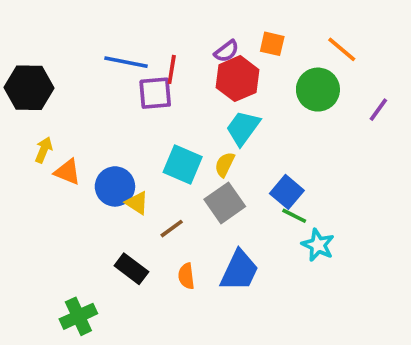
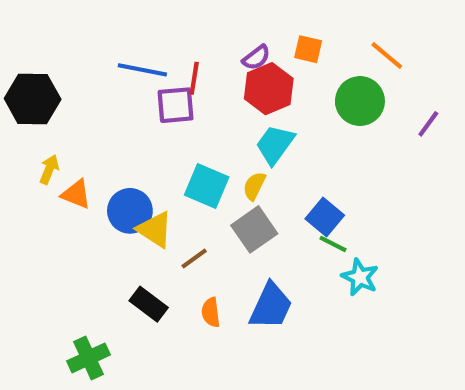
yellow triangle: (137, 203) -> (155, 229), size x1.4

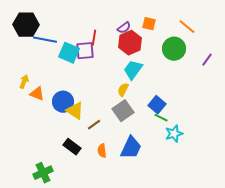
blue line: (142, 70) -> (45, 40), moved
black hexagon: (33, 99) -> (26, 25), moved
cyan square: (207, 186) -> (69, 53), moved
cyan star: (360, 277) -> (174, 134), turned 30

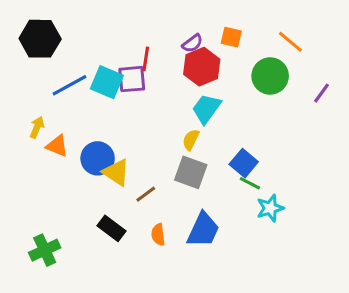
blue line: (45, 40) -> (70, 85), moved, turned -40
gray square: (123, 111) -> (191, 172), turned -35
green cross: (43, 173) -> (45, 250), moved

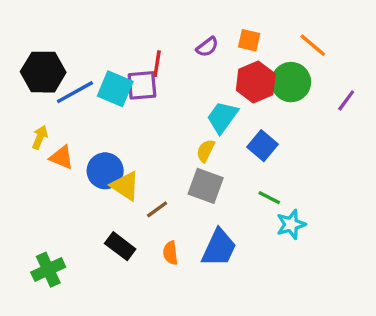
black hexagon: (40, 39) -> (43, 72), moved
red hexagon: (202, 67) -> (256, 82), moved
blue square: (244, 163) -> (263, 146), moved

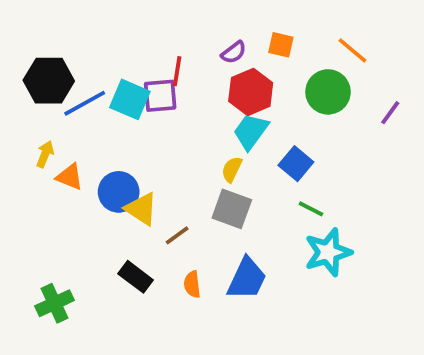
red hexagon: (256, 82) -> (251, 92), moved
green line: (269, 198) -> (311, 209), moved
cyan star: (291, 224) -> (328, 252), size x1.4

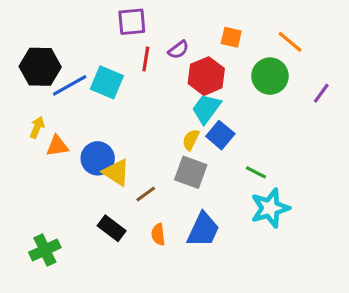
purple semicircle: (234, 52) -> (178, 50), moved
purple square: (160, 96) -> (132, 22), moved
blue square: (296, 164) -> (220, 135), moved
orange triangle: (70, 177) -> (57, 146), turned -30

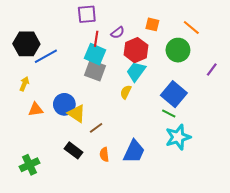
cyan square: (107, 82) -> (95, 54), moved
purple line: (321, 93) -> (212, 70), moved
blue square: (220, 135) -> (174, 94), moved, size x1.4
orange triangle: (57, 146) -> (36, 109), moved
gray square: (191, 172) -> (95, 71), moved

